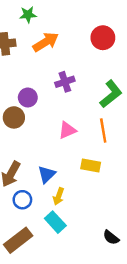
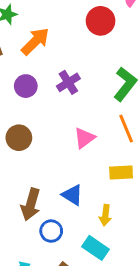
purple circle: (28, 97) -> (26, 86), moved
blue triangle: (47, 174) -> (72, 195), turned -30
yellow arrow: (59, 196) -> (105, 215), moved

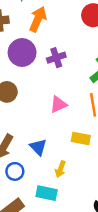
orange arrow: (35, 41) -> (38, 19), turned -35
purple circle: (26, 86) -> (22, 53), size x1.5
cyan rectangle: (95, 248) -> (47, 193), turned -36

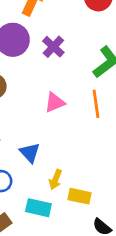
purple cross: (56, 58) -> (53, 47), turned -30
yellow rectangle: (81, 138) -> (79, 196), moved

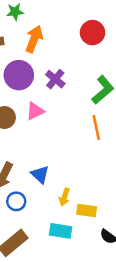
pink triangle: (55, 102) -> (35, 111), moved
cyan rectangle: (38, 208) -> (61, 231), moved

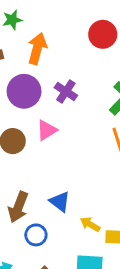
yellow arrow: (64, 197) -> (90, 224), turned 108

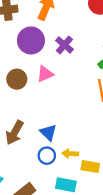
yellow arrow: (90, 224) -> (70, 154), turned -35
blue circle: (36, 235) -> (47, 156), moved

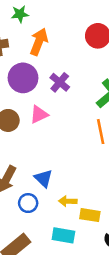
blue circle: (47, 156) -> (28, 203), moved

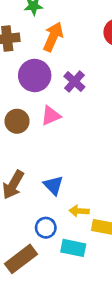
blue circle: (28, 203) -> (46, 228), moved

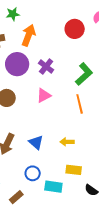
pink triangle: (51, 116) -> (44, 95), moved
yellow arrow: (79, 211) -> (67, 142), moved
brown rectangle: (21, 259) -> (16, 197), size x0.6

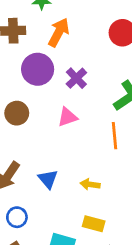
blue circle: (33, 173) -> (17, 217), moved

